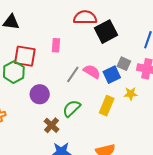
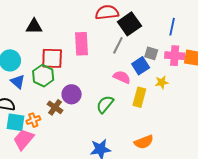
pink rectangle: (56, 45) -> (82, 44), size x1.6
pink semicircle: (92, 72) -> (122, 77), moved
gray line: (73, 74) -> (118, 45), moved
brown cross: (52, 125) -> (55, 107), moved

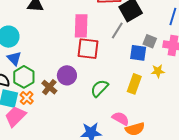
red square: (52, 58) -> (88, 49), moved
blue square: (141, 66) -> (138, 53), turned 36
green hexagon: (43, 76) -> (24, 77), moved
pink semicircle: (122, 77) -> (121, 118), moved
orange cross: (33, 120) -> (27, 98), turned -32

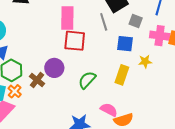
gray line: (117, 31) -> (104, 22), turned -48
gray square: (150, 41) -> (136, 21), moved

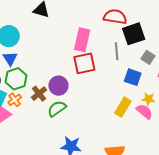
red square: (75, 41) -> (84, 63), turned -30
green semicircle: (87, 80) -> (57, 109), moved
pink semicircle: (109, 110) -> (144, 112), moved

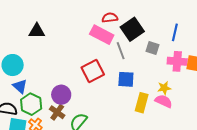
red semicircle: (115, 17) -> (110, 18), size x0.7
pink rectangle: (82, 40) -> (102, 35), moved, turned -60
blue square: (133, 77) -> (126, 79), moved
purple circle: (58, 86) -> (61, 95), moved

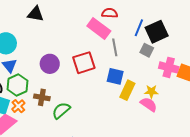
black square: (132, 29) -> (157, 32), moved
blue line: (175, 32) -> (139, 28), moved
purple circle: (61, 95) -> (50, 64), moved
yellow rectangle: (142, 103) -> (127, 90), moved
brown cross: (57, 112) -> (42, 97), turned -35

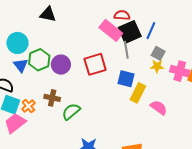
black square: (157, 32) -> (130, 32), moved
green hexagon: (17, 85) -> (39, 60), moved
yellow star: (151, 92) -> (157, 66), moved

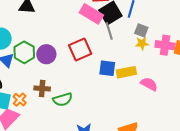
blue square: (126, 79) -> (107, 68), moved
yellow rectangle: (138, 93) -> (126, 72), turned 60
green semicircle: (71, 112) -> (63, 99), turned -150

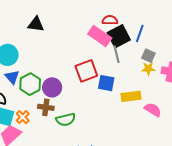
green hexagon: (24, 52) -> (30, 84), moved
purple circle: (46, 54) -> (52, 87), moved
blue square: (107, 68) -> (106, 83), moved

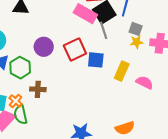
purple circle: (52, 87) -> (44, 47), moved
yellow rectangle: (131, 96) -> (122, 71), turned -54
green semicircle: (66, 120) -> (21, 115), moved, turned 96

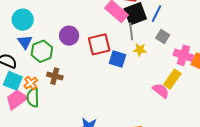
yellow star: (137, 42) -> (140, 50), moved
yellow rectangle: (122, 71) -> (172, 79), moved

